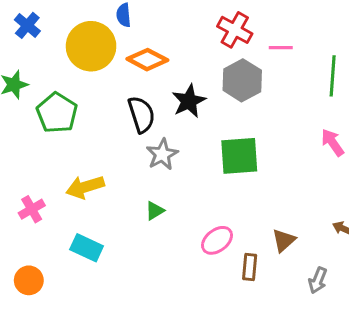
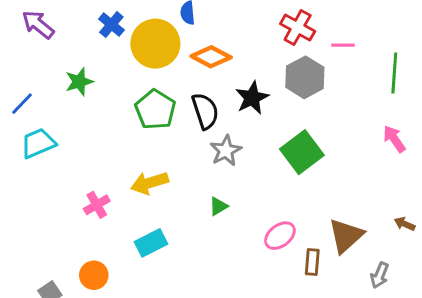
blue cross: (27, 25) -> (111, 25), moved
green pentagon: (57, 113) -> (155, 110), moved
green square: (239, 156) -> (302, 152), turned -33
brown triangle: (284, 240) -> (346, 236), size x1.5
cyan rectangle: (87, 248) -> (151, 243), turned -52

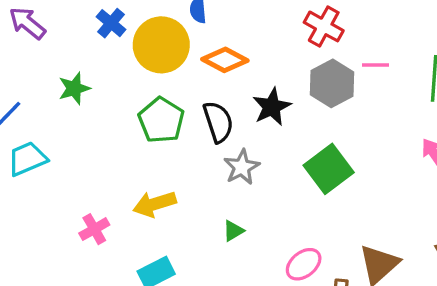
pink line: (343, 45) -> (376, 65), moved

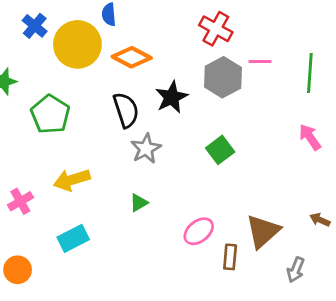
green pentagon: (161, 120) -> (50, 114), moved
green square: (329, 169) -> (220, 150), size x0.7

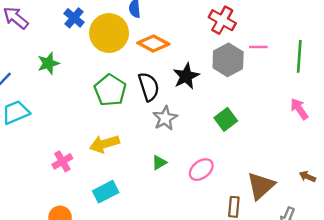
green pentagon: (50, 114) -> (110, 90), moved
pink ellipse: (199, 231) -> (201, 170), moved

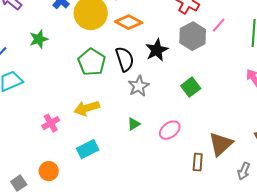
pink line: (258, 47) -> (219, 25), turned -49

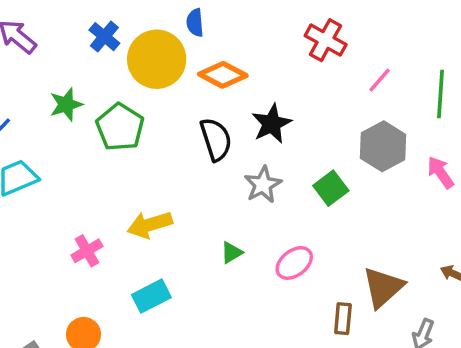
gray hexagon: (193, 36) -> (383, 146), moved
green pentagon: (92, 62) -> (120, 127), moved
gray star: (139, 86) -> (263, 185), moved

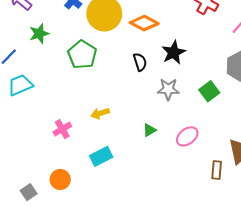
green star: (66, 104) -> (39, 34), moved
black semicircle: (216, 139) -> (140, 62), size x0.7
gray star: (263, 185) -> (168, 89), turned 30
yellow arrow: (150, 225) -> (100, 113), size x0.7

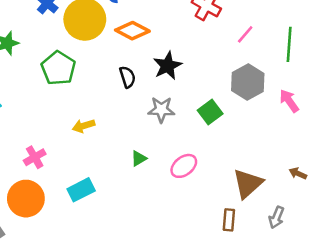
yellow arrow: (100, 113) -> (84, 126), moved
brown rectangle: (217, 170) -> (229, 220), moved
orange circle: (60, 179) -> (26, 199), moved, size x1.5

